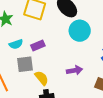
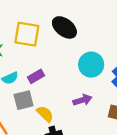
cyan circle: (80, 31) -> (91, 65), moved

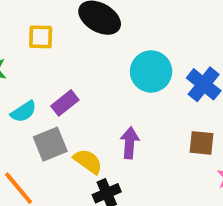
yellow square: (27, 34) -> (41, 37), size x0.6
purple arrow: (82, 100) -> (130, 143), moved, turned -60

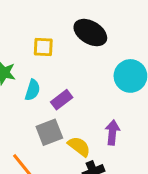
cyan semicircle: (24, 112) -> (33, 90), moved, turned -40

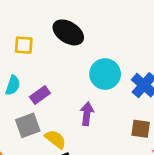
purple arrow: (112, 132) -> (87, 114), moved

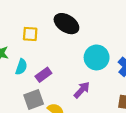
purple arrow: (87, 114) -> (82, 90), turned 36

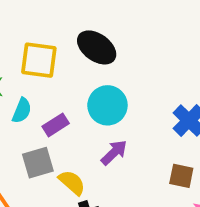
yellow square: (30, 34) -> (39, 60), size x1.5
cyan circle: (97, 57) -> (107, 105), moved

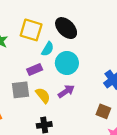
cyan semicircle: (22, 111) -> (48, 49), moved
yellow semicircle: (72, 183) -> (43, 95), moved

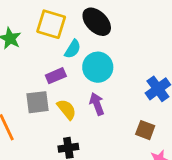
purple arrow: (66, 91) -> (97, 104), turned -77

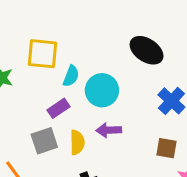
black ellipse: (97, 22) -> (147, 50), moved
purple arrow: (97, 104) -> (109, 130), turned -60
yellow semicircle: (67, 109) -> (77, 142), turned 50

